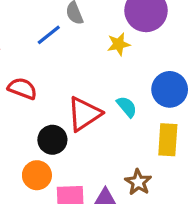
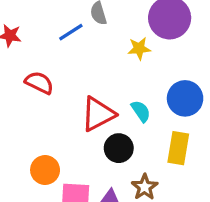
black circle: (52, 140) -> (119, 148), moved

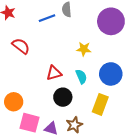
yellow star: (139, 48) -> (84, 49), moved
red triangle: (98, 114) -> (54, 73), size x0.7

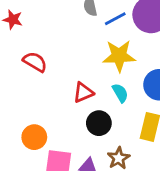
blue line: (47, 18) -> (115, 19), moved
yellow star: (84, 49) -> (119, 56), size x1.6

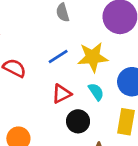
blue line: (115, 19) -> (58, 57), moved

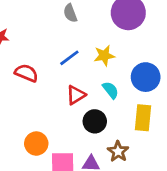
yellow star: (93, 57) -> (104, 56), size x0.7

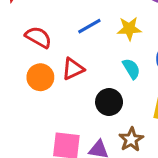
red triangle: (76, 95) -> (73, 69), moved
orange circle: (36, 144) -> (40, 77), moved

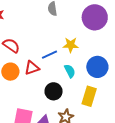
blue line: (89, 26) -> (49, 55), moved

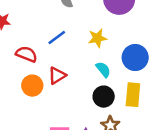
blue line: (49, 55) -> (57, 37), moved
black circle: (54, 91) -> (104, 97), moved

